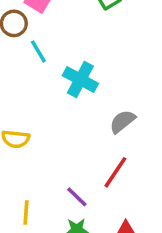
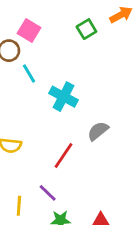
red line: (115, 172) -> (63, 155), moved
purple line: (77, 197) -> (48, 193), moved

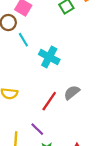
gray semicircle: (98, 131) -> (72, 92), moved

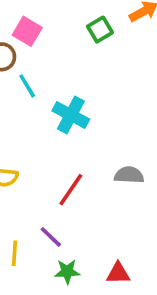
gray semicircle: (72, 92) -> (129, 175), moved, turned 42

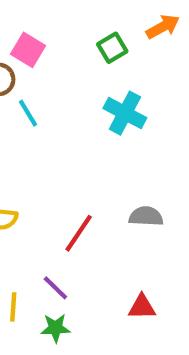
cyan cross: (71, 115) -> (125, 113), moved
green star: (67, 271) -> (55, 328), moved
red triangle: (118, 273) -> (142, 307), moved

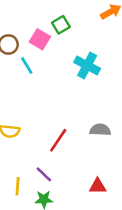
green square: (112, 48) -> (61, 25), moved
pink square: (28, 50) -> (40, 39), moved

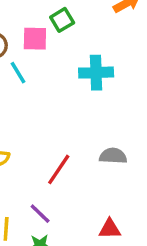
pink square: (40, 39) -> (35, 39), turned -30
cyan cross: (87, 65) -> (96, 73), turned -30

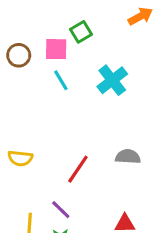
cyan line: (18, 73) -> (61, 80), moved
cyan cross: (96, 73) -> (112, 80), turned -36

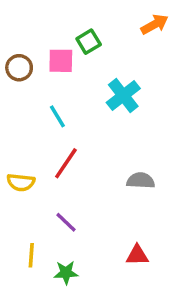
cyan line: (61, 80) -> (57, 116), moved
red line: (78, 169) -> (66, 163), moved
purple line: (61, 210) -> (66, 222), moved

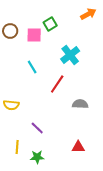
brown circle: (19, 68) -> (10, 31), moved
red line: (66, 163) -> (57, 84), moved

